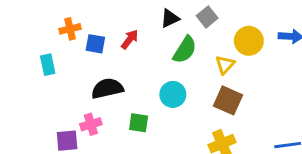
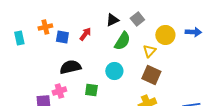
cyan rectangle: (48, 65) -> (19, 38), moved

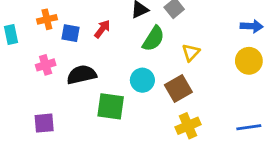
yellow circle: (165, 35) -> (249, 61), moved
brown square: (151, 75) -> (178, 88), moved, turned 36
green square: (91, 90) -> (111, 106), size x1.5
pink cross: (59, 91) -> (46, 65), moved

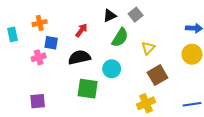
blue square: (70, 33) -> (51, 43), moved
black semicircle: (82, 75) -> (79, 57), moved
brown square: (178, 88) -> (158, 75), moved

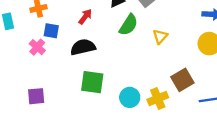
pink cross: (39, 57) -> (37, 47), turned -32
cyan circle: (112, 69) -> (130, 97), moved
brown square: (158, 75) -> (182, 80), moved

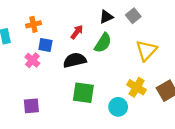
green semicircle: (129, 25) -> (103, 43), moved
yellow triangle: (160, 37) -> (146, 50), size x1.5
yellow cross: (158, 99) -> (137, 87), moved, turned -36

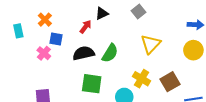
black triangle: (106, 17) -> (102, 14), moved
orange cross: (33, 24) -> (45, 20), turned -32
green semicircle: (103, 43) -> (110, 53), moved

